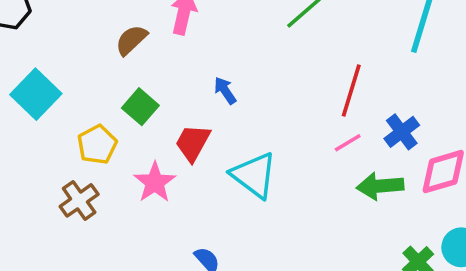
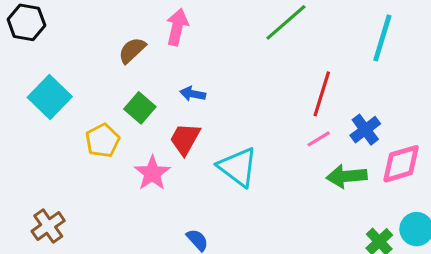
blue arrow: (225, 90) -> (193, 94), moved, turned -45
brown cross: (79, 200) -> (48, 226), moved

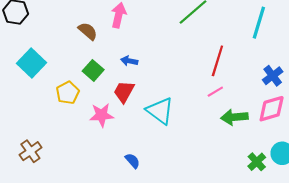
brown semicircle: (132, 50) -> (88, 31), turned 84
blue cross: (365, 130) -> (273, 76), moved
pink star: (152, 173) -> (102, 115), turned 30

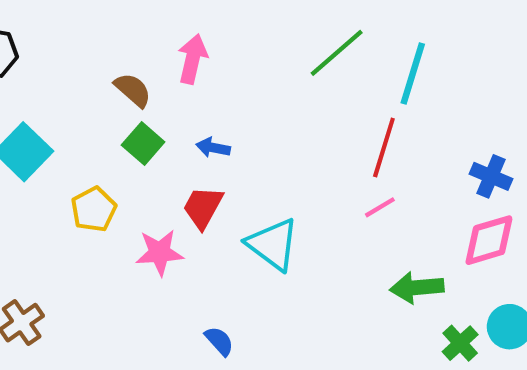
cyan line: (259, 23) -> (413, 73), moved
green square: (93, 70) -> (143, 143), moved
blue cross: (273, 76) -> (491, 176), turned -30
green arrow: (234, 117) -> (417, 288), moved

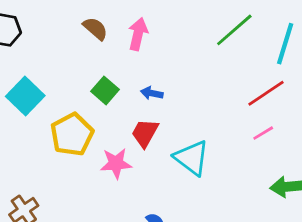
brown semicircle: (133, 90) -> (95, 29), moved
red line: (384, 148) -> (266, 93), turned 39
yellow pentagon: (94, 209) -> (72, 134), size x1.4

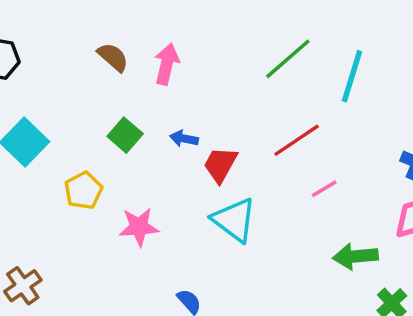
red line: (266, 93) -> (297, 140), moved
red trapezoid: (145, 133) -> (220, 165), moved
yellow pentagon: (72, 134) -> (83, 190), size x0.7

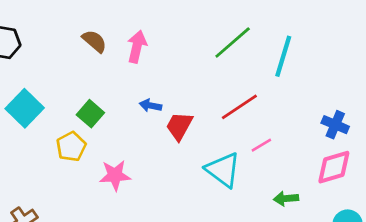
green square: (125, 135) -> (90, 114), moved
cyan triangle: (234, 220) -> (223, 170), moved
green arrow: (355, 256) -> (286, 199), size x0.7

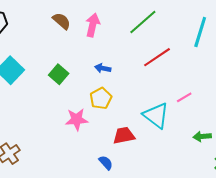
green line: (233, 43) -> (143, 22), moved
red line: (239, 107) -> (157, 57), moved
red trapezoid: (179, 126) -> (124, 136), moved, turned 50
yellow pentagon: (71, 147) -> (101, 98), moved

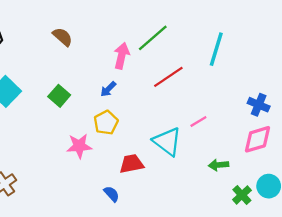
pink arrow: (93, 25) -> (122, 56), moved
blue arrow: (103, 68) -> (108, 89), turned -56

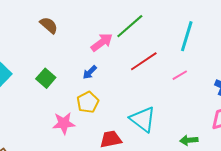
pink arrow: (122, 56) -> (102, 42), turned 40
pink line: (198, 121) -> (180, 75), moved

